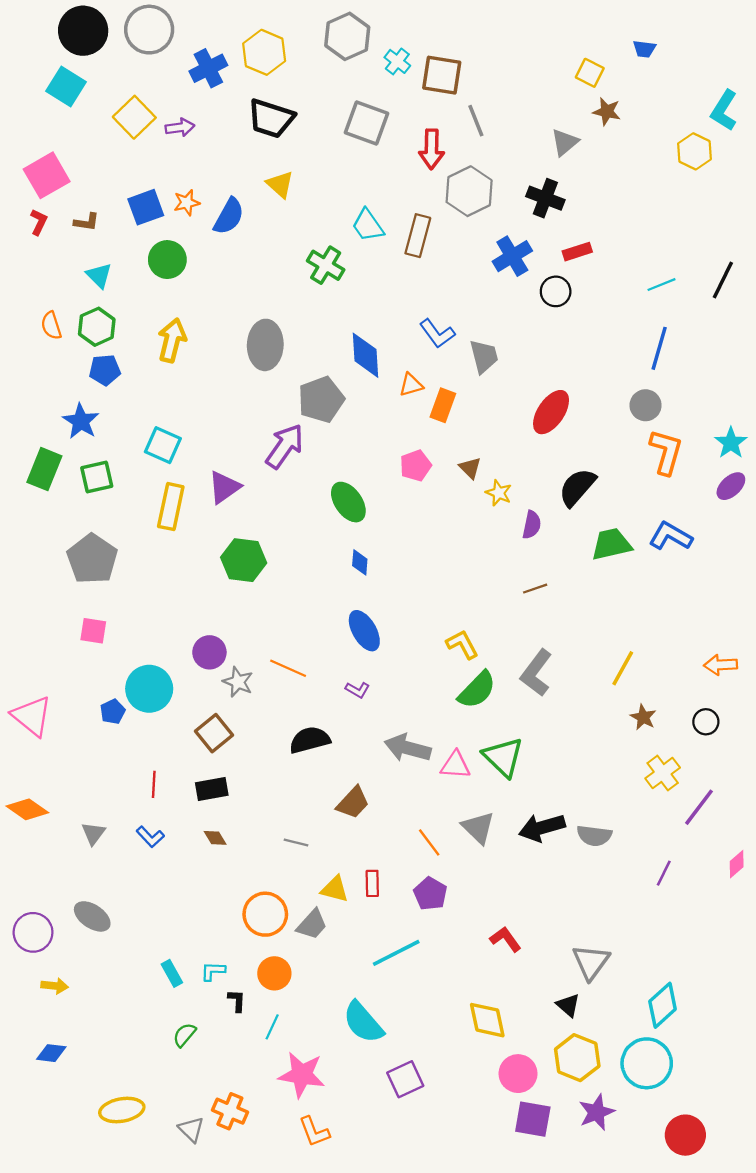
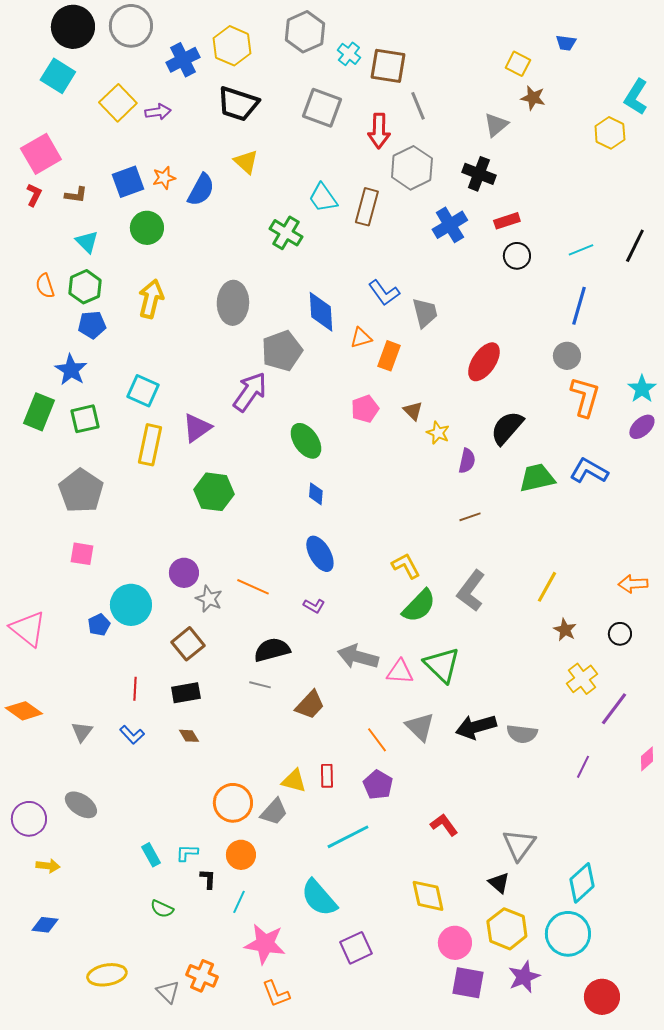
black circle: (556, 291) -> (517, 256), moved
gray line: (296, 842) -> (260, 685), moved
green semicircle: (184, 1035) -> (162, 909), turned -105

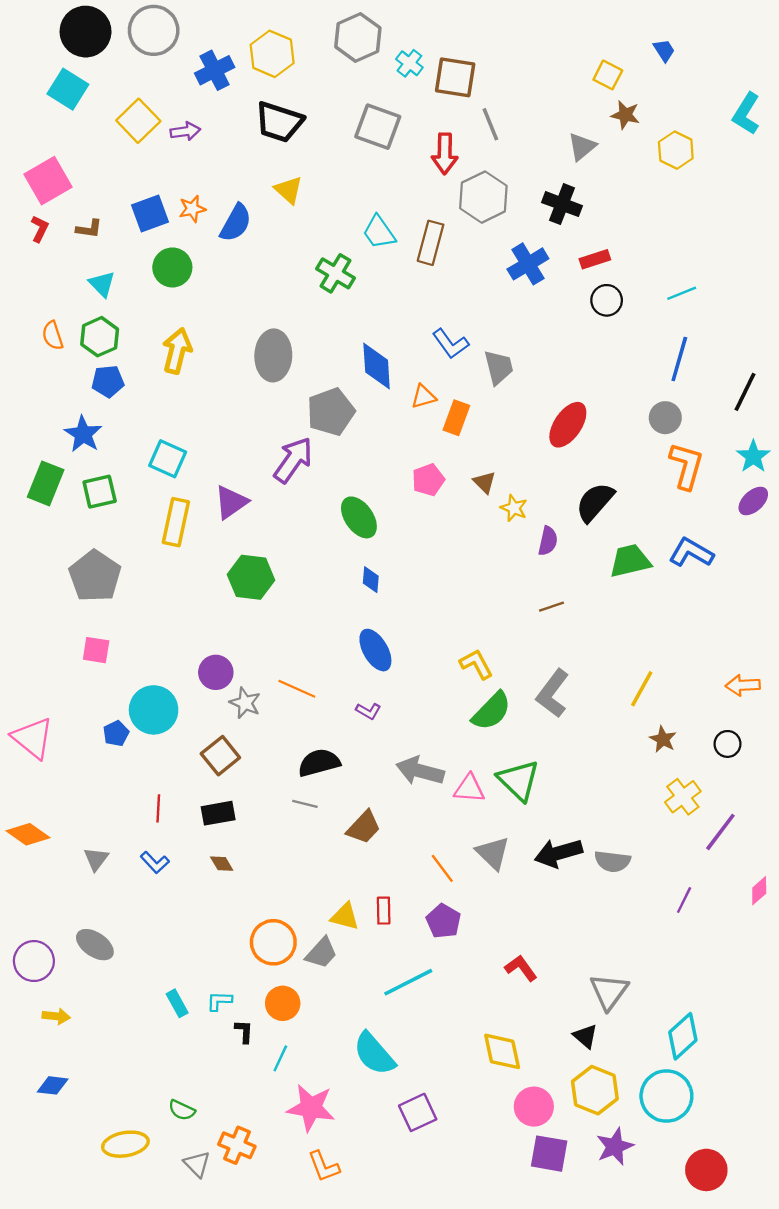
blue trapezoid: (566, 43) -> (664, 50), turned -130
yellow hexagon: (610, 133) -> (676, 150), moved
black line: (635, 246) -> (745, 392), moved
green semicircle: (162, 909) -> (182, 1110), moved

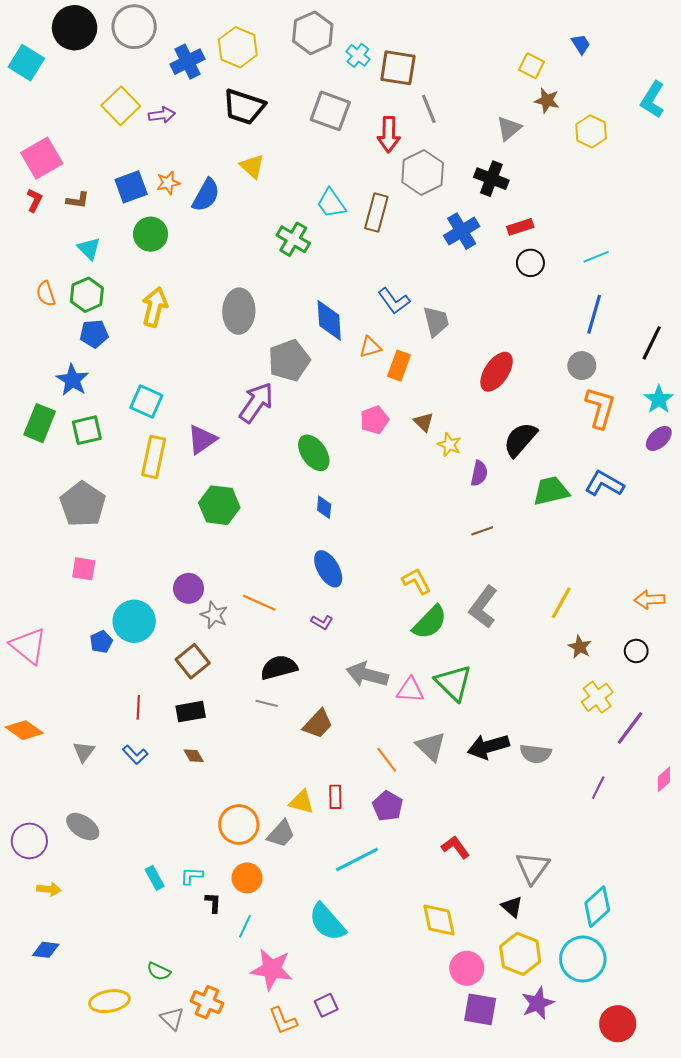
cyan square: (68, 89) -> (26, 63), moved
purple square: (418, 1112) -> (326, 1005), moved, size x0.7

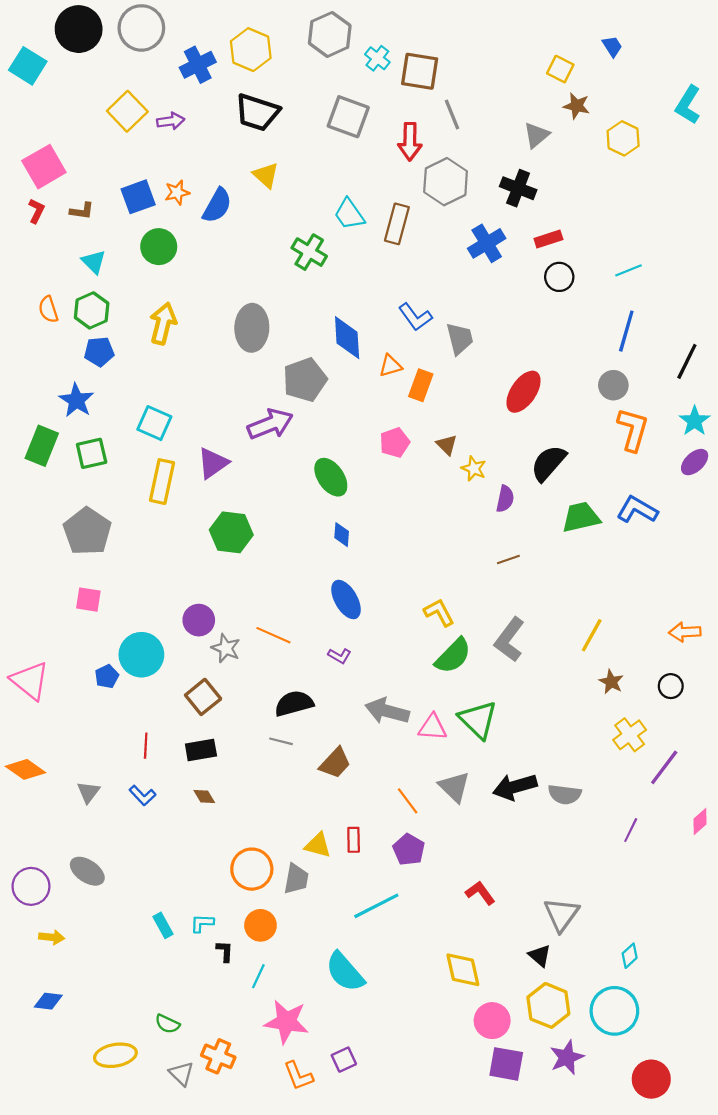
purple arrow: (256, 403) -> (270, 424), turned 33
gray trapezoid: (281, 834) -> (296, 879), turned -32
cyan diamond: (597, 907) -> (630, 956), size x0.6

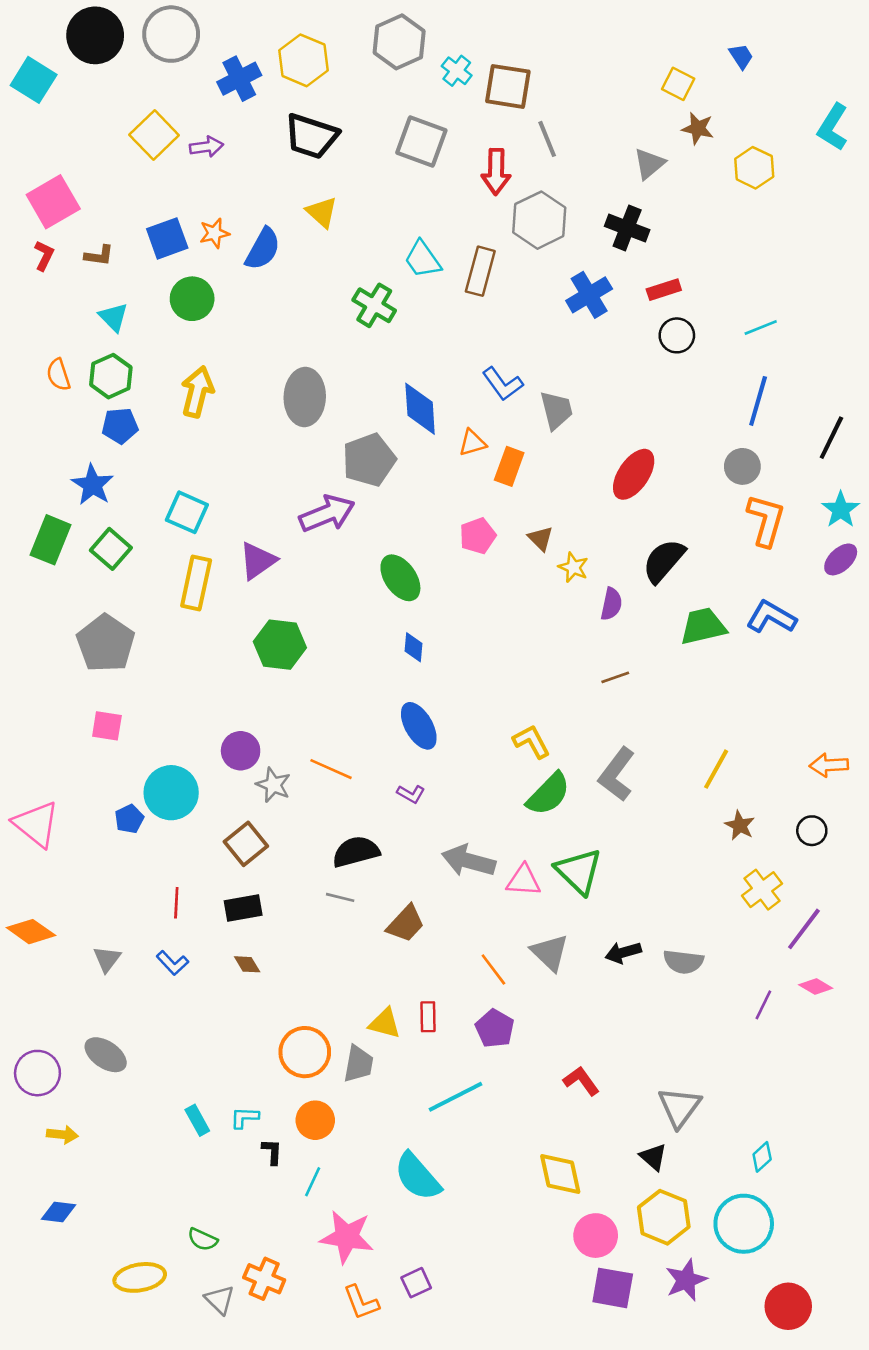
green square: (92, 453) -> (111, 549), turned -36
black arrow: (515, 787) -> (623, 953), size x0.7
pink diamond: (700, 821) -> (816, 987), moved, turned 72

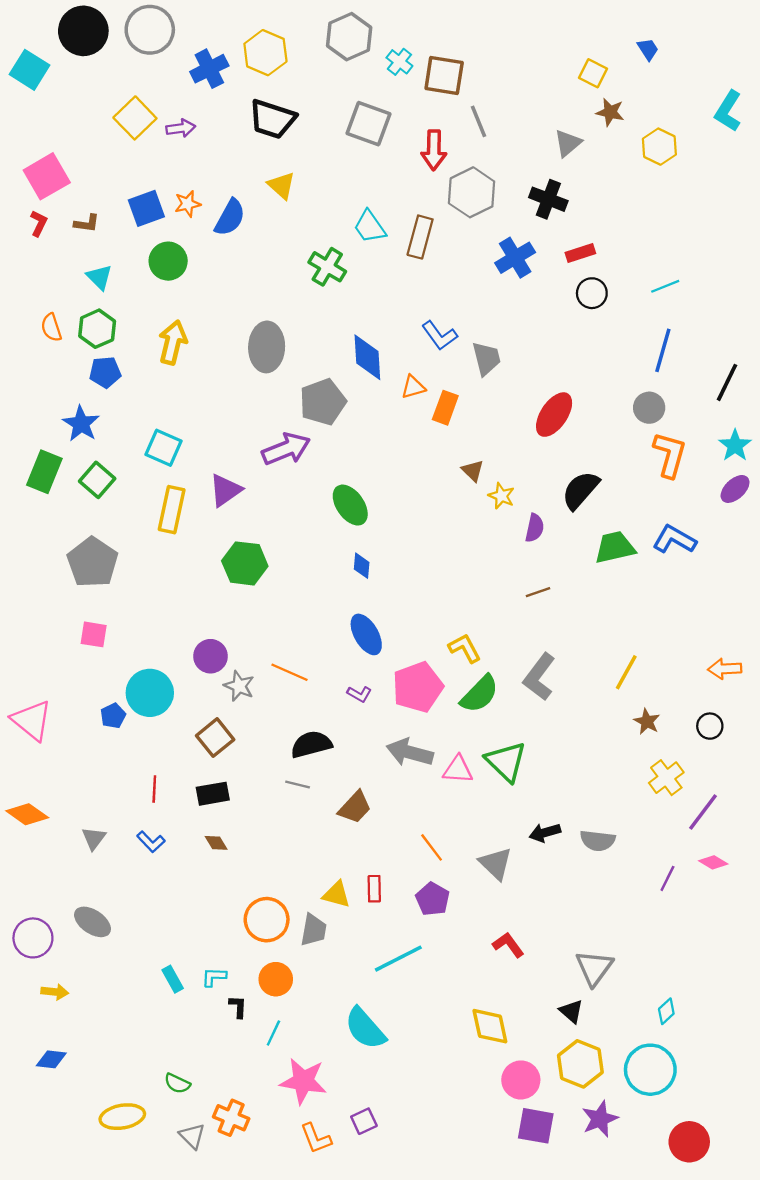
pink pentagon: (478, 536) -> (418, 687), moved, size x1.6
gray triangle: (550, 953) -> (496, 864), moved

